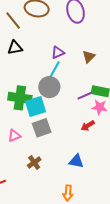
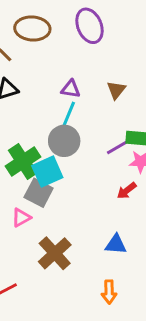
purple triangle: (58, 52) -> (71, 89), turned 40
green cross: (20, 98) -> (23, 162), turned -35
gray square: (42, 128) -> (39, 193), moved, turned -36
brown cross: (34, 163) -> (55, 253), size x1.6

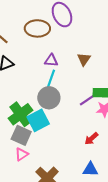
brown ellipse: (32, 29) -> (37, 28), moved
red arrow: (127, 191) -> (91, 139), moved
gray square: (39, 193) -> (21, 135), moved

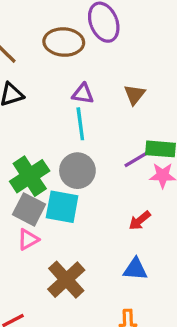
cyan line: (51, 80) -> (80, 124), turned -30
gray circle: (49, 98) -> (77, 171), moved
cyan square: (38, 120) -> (62, 207), moved, turned 35

